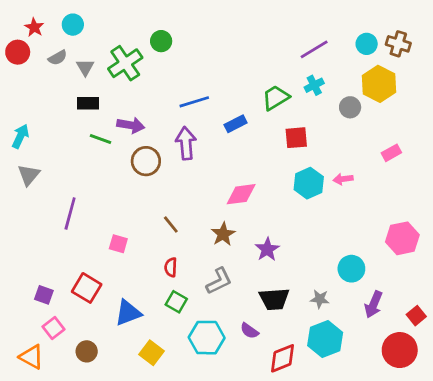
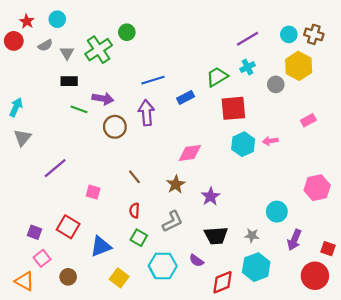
red square: (296, 138) -> (233, 108), size x1.4
purple line: (70, 213) -> (55, 168), turned 35
red square: (416, 316) -> (328, 249), turned -32

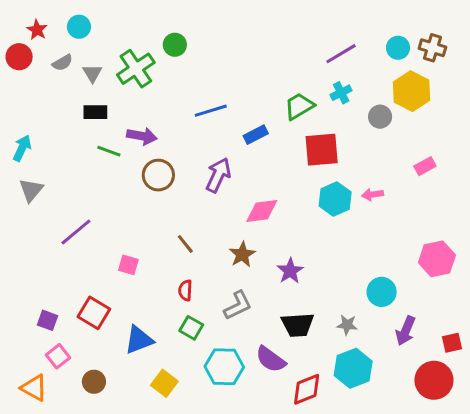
purple arrow: (146, 113) -> (218, 175), moved, turned 30
red square: (328, 249) -> (452, 343), turned -32
purple semicircle: (196, 261) -> (271, 359), size x1.5

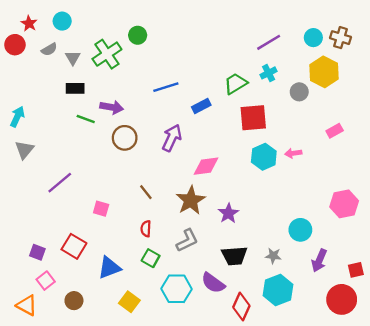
brown star: (242, 254) -> (191, 200), size x1.4
red diamond: (307, 389) -> (241, 306), turned -44

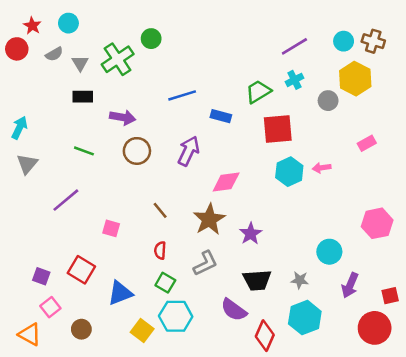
blue rectangle: (201, 106) -> (221, 116), turned 42
green line: (86, 119) -> (84, 151), moved
cyan hexagon: (177, 289) -> (176, 316), moved

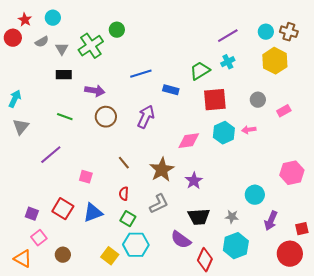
gray circle: (328, 101) -> (258, 100), moved
pink diamond: (226, 182) -> (189, 141), moved
blue triangle: (120, 293) -> (93, 213), moved

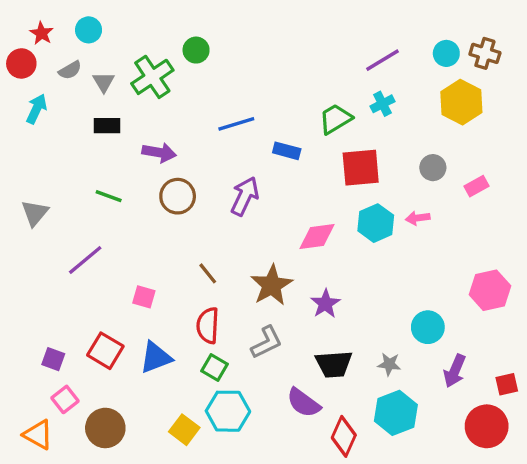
cyan arrow: (15, 99) -> (36, 109), moved
red semicircle: (124, 194) -> (208, 326), size x1.5
brown circle: (63, 255) -> (105, 428), size x1.5

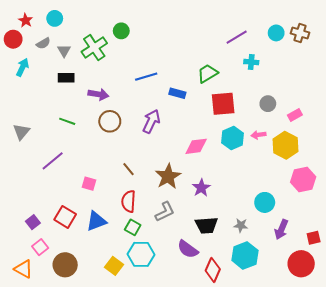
yellow hexagon: (461, 102) -> (285, 145), moved
cyan cross: (382, 104) -> (251, 62), moved, turned 32
purple square: (53, 359) -> (33, 222), turned 32

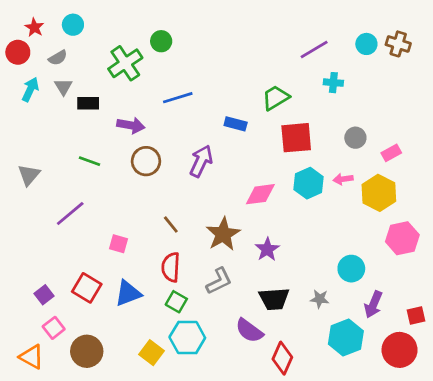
gray triangle: (64, 51) -> (63, 87), moved
blue line: (146, 77) -> (178, 98), moved
cyan hexagon: (245, 255) -> (346, 337), moved

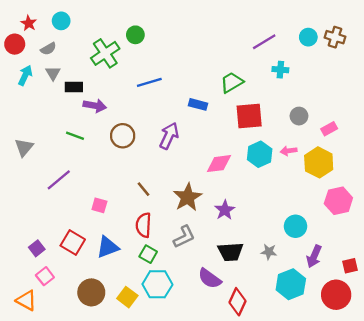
purple arrow: (131, 125) -> (95, 106), moved
brown circle: (87, 351) -> (91, 292), moved

